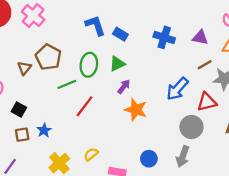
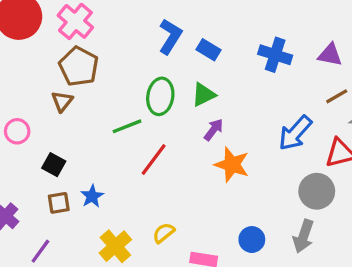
blue L-shape: (95, 25) -> (170, 36), turned 50
brown pentagon: (48, 57) -> (79, 66), moved

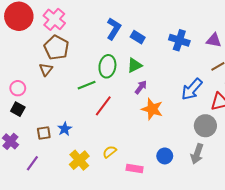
black square: (54, 165) -> (18, 109), moved

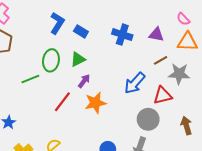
red line: (103, 106) -> (62, 102), moved
orange star: (152, 109) -> (95, 103), turned -30

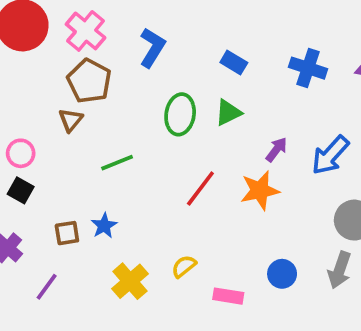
blue L-shape: (57, 23) -> (152, 48), moved
green line: (30, 79) -> (117, 163), moved
purple arrow: (84, 81) -> (276, 150), moved

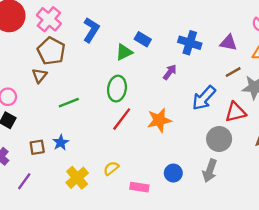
green triangle: (228, 113) -> (124, 52), moved
green ellipse: (180, 114) -> (117, 89), moved
purple arrow: (276, 150) -> (170, 72), moved

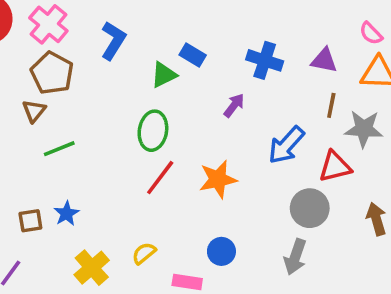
brown line: (233, 72) -> (331, 105), turned -49
green line: (69, 103) -> (59, 149), moved
blue circle: (173, 173) -> (221, 251), moved

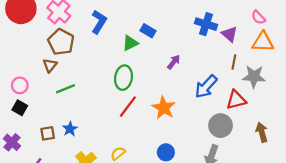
blue cross: (265, 60) -> (206, 24), moved
purple triangle: (324, 60) -> (229, 34), turned 30
orange star: (218, 179) -> (164, 108), turned -30

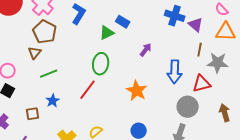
blue arrow: (206, 87) -> (175, 72), turned -40
red line: (128, 107) -> (88, 90), moved
blue star: (70, 129) -> (53, 101), moved

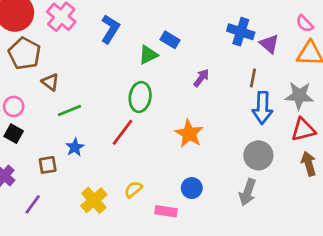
brown pentagon: (45, 32) -> (25, 53), moved
brown line: (200, 50) -> (253, 78), moved
brown triangle: (35, 53) -> (50, 82), turned -32
blue arrow: (175, 72) -> (262, 108), moved
red triangle: (202, 84) -> (303, 130), moved

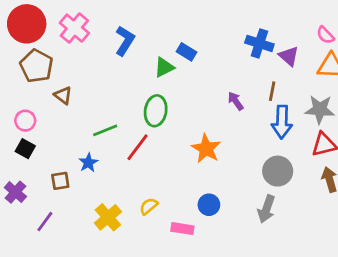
purple arrow: (201, 78) -> (236, 101), moved, turned -72
green line: (69, 111) -> (105, 130), moved

